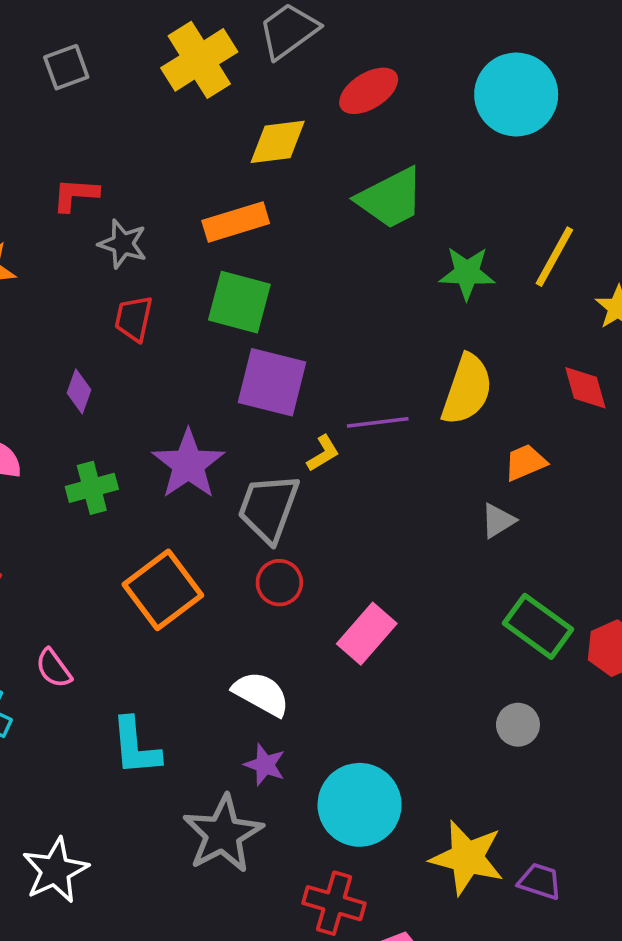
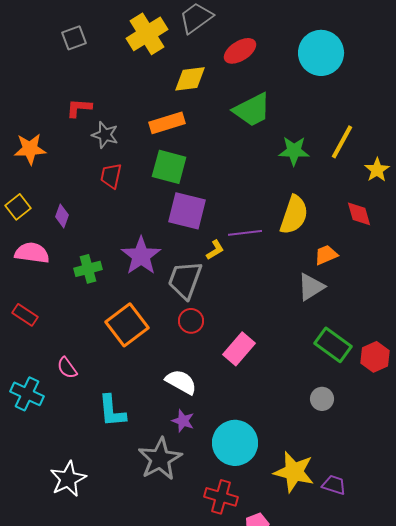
purple diamond: (79, 391) -> (62, 216), moved
gray triangle: (498, 521) -> (311, 287), size x1.4

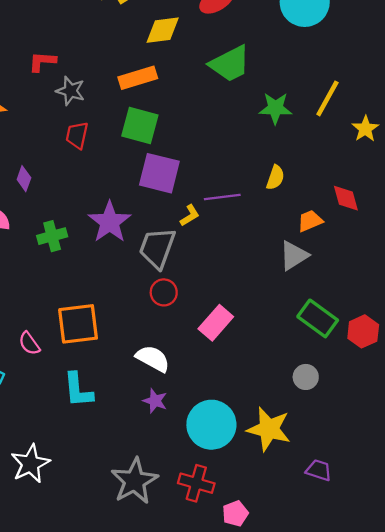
red diamond: (359, 214) -> (346, 198), moved
yellow semicircle: (294, 215) -> (275, 178), size x0.6
orange square: (127, 325) -> (78, 324), moved, turned 30
gray star: (160, 459) -> (134, 481), moved
yellow star: (294, 472) -> (269, 429), moved

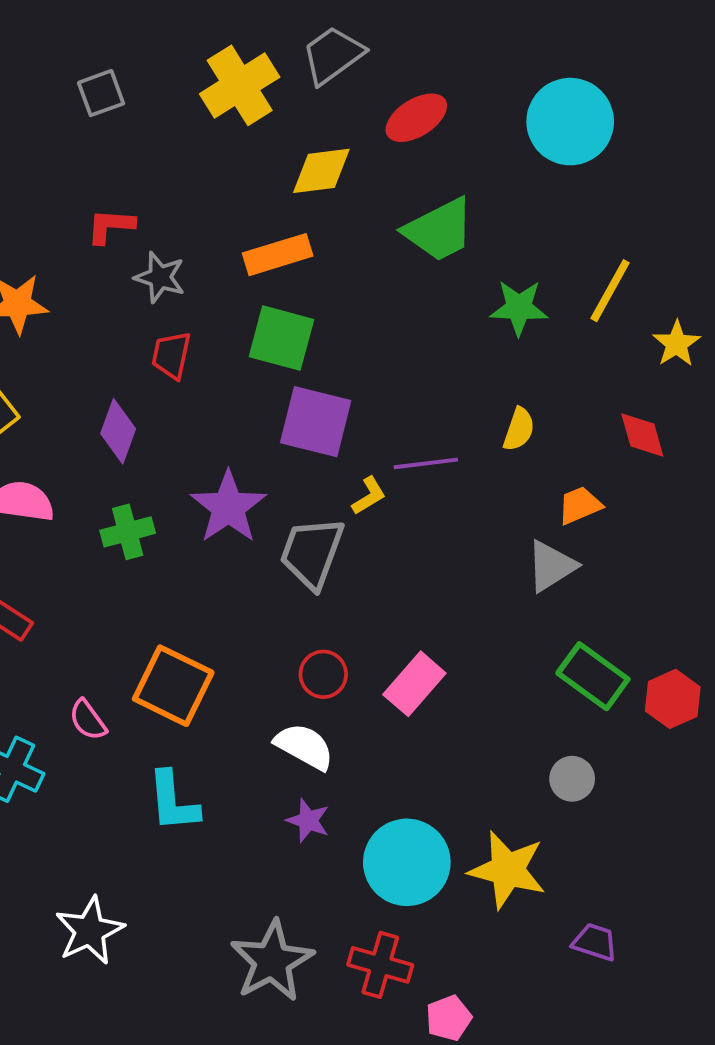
purple diamond: (24, 179) -> (118, 431), moved, size x1.4
red diamond: (346, 198) -> (642, 435), moved
red circle: (164, 292) -> (323, 674), moved
orange square: (78, 324) -> (173, 686), turned 33

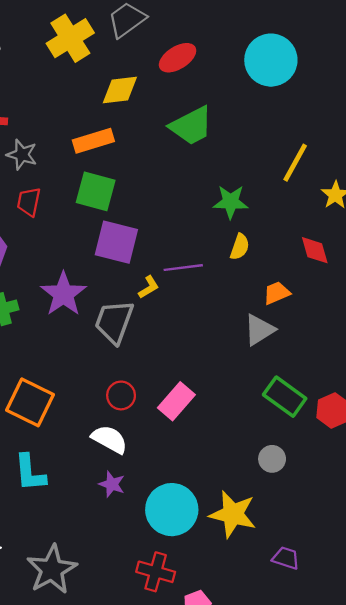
green star: (519, 308) -> (231, 202), moved
gray star: (272, 961) -> (52, 570), moved

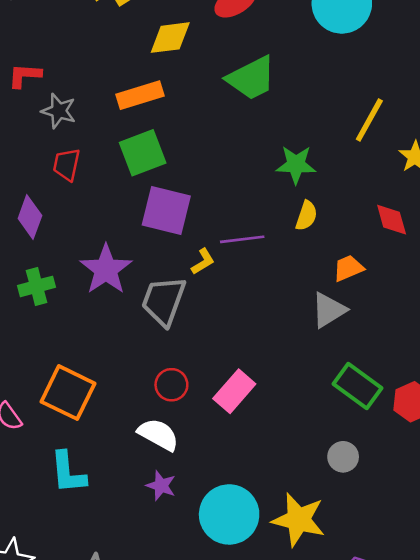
green square: (96, 191) -> (143, 153), turned -36

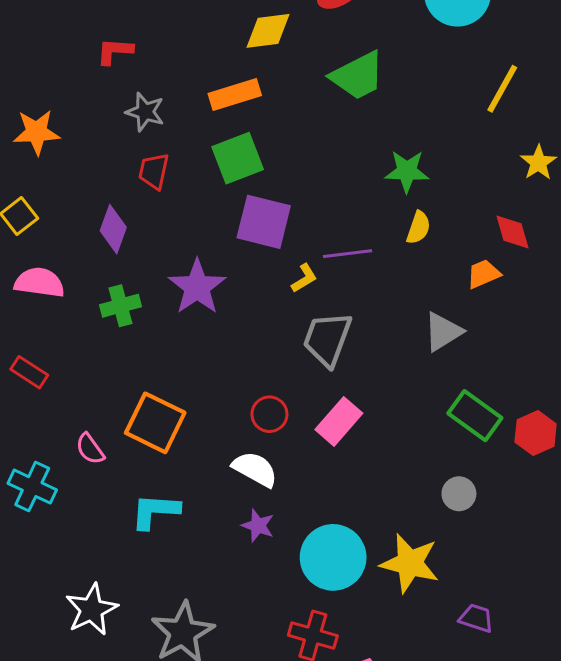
red L-shape: (25, 76) -> (115, 51), moved
yellow line: (369, 120) -> (502, 89), moved
orange trapezoid: (348, 268) -> (484, 274), moved
gray trapezoid: (164, 301) -> (327, 339), moved
cyan L-shape: (68, 473) -> (155, 511), turned 99

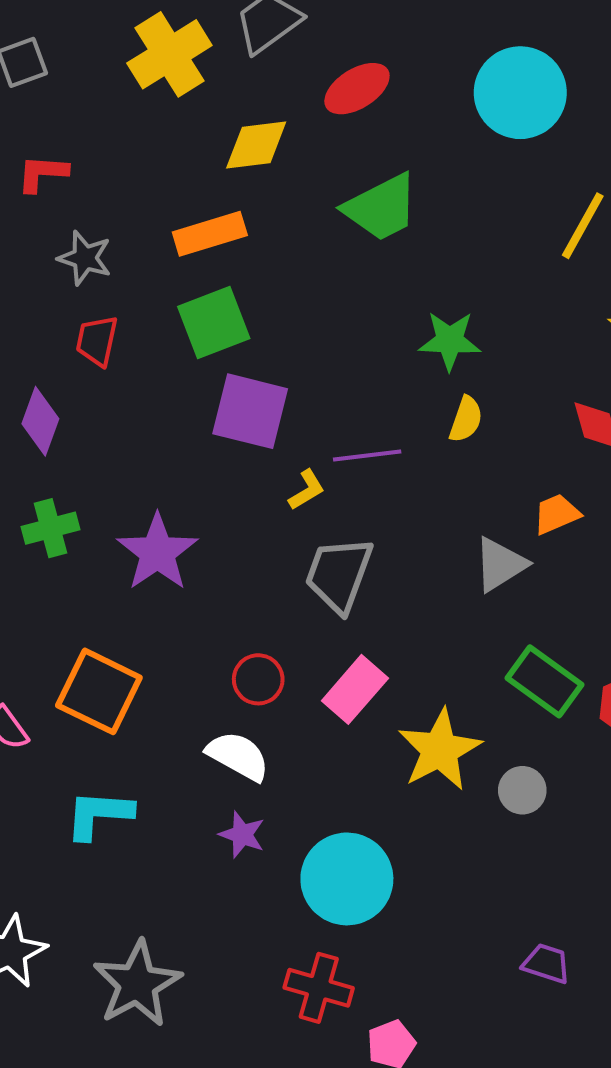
orange trapezoid: (484, 274) -> (557, 514), moved
purple star: (197, 287) -> (157, 552), moved
yellow star: (410, 563) -> (440, 750), moved, turned 30

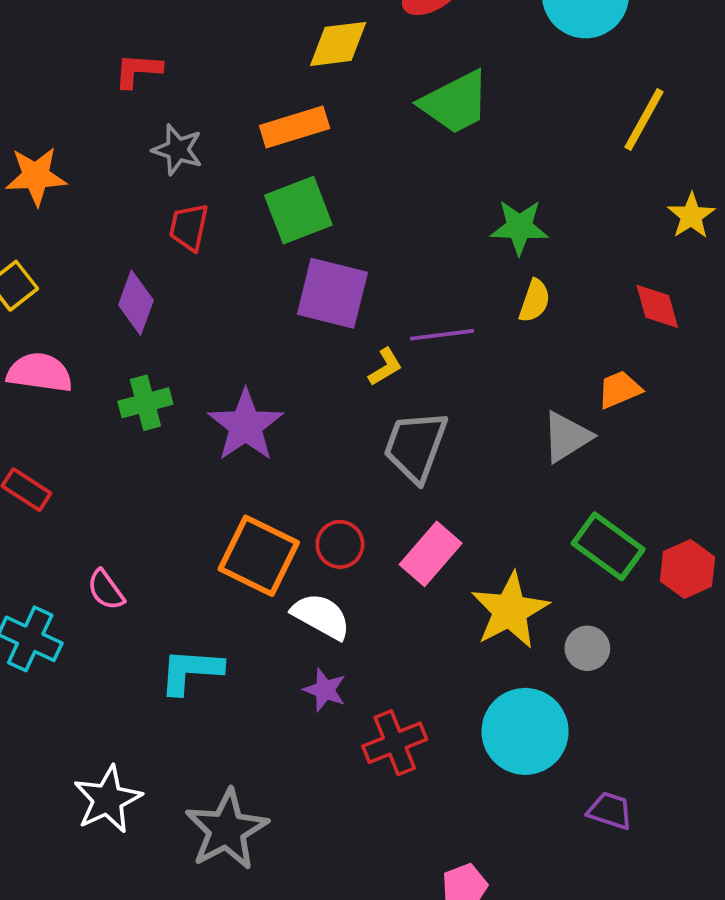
orange square: (99, 691) -> (259, 556), moved
cyan circle: (347, 879) -> (525, 731), moved
red cross: (319, 988) -> (395, 743), moved, turned -38

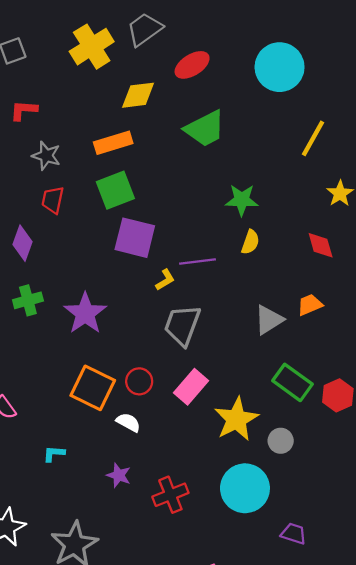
orange trapezoid: (619, 390) -> (310, 305), moved
white semicircle: (321, 616) -> (128, 422), size x0.7
cyan L-shape: (191, 671) -> (54, 454), size x0.6
purple star: (325, 690) -> (119, 475), moved

